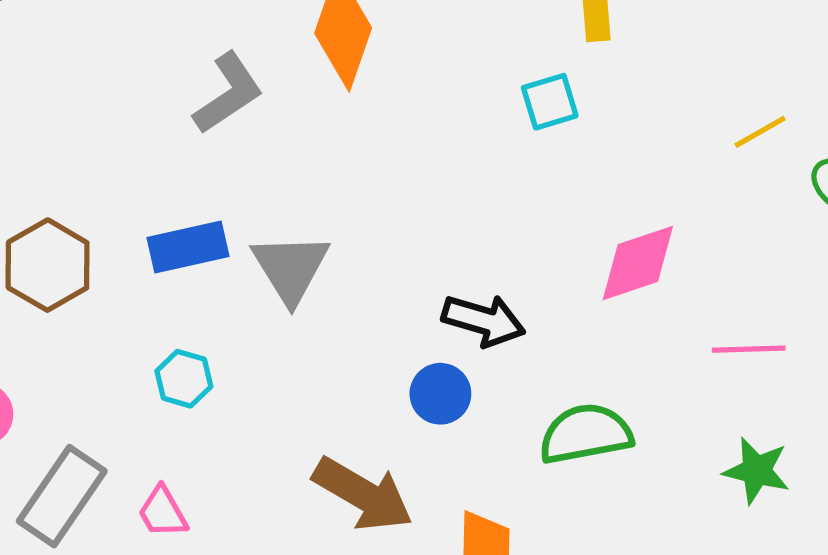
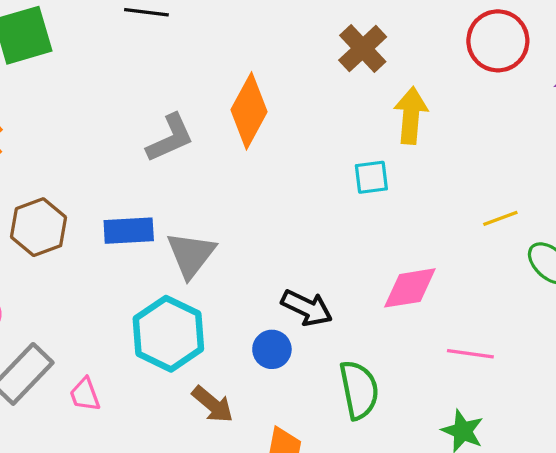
cyan hexagon: (184, 379) -> (168, 334), moved, size x2.0
green semicircle: (586, 434) -> (359, 390), turned 80
brown arrow: (363, 494) -> (213, 404), size x0.7

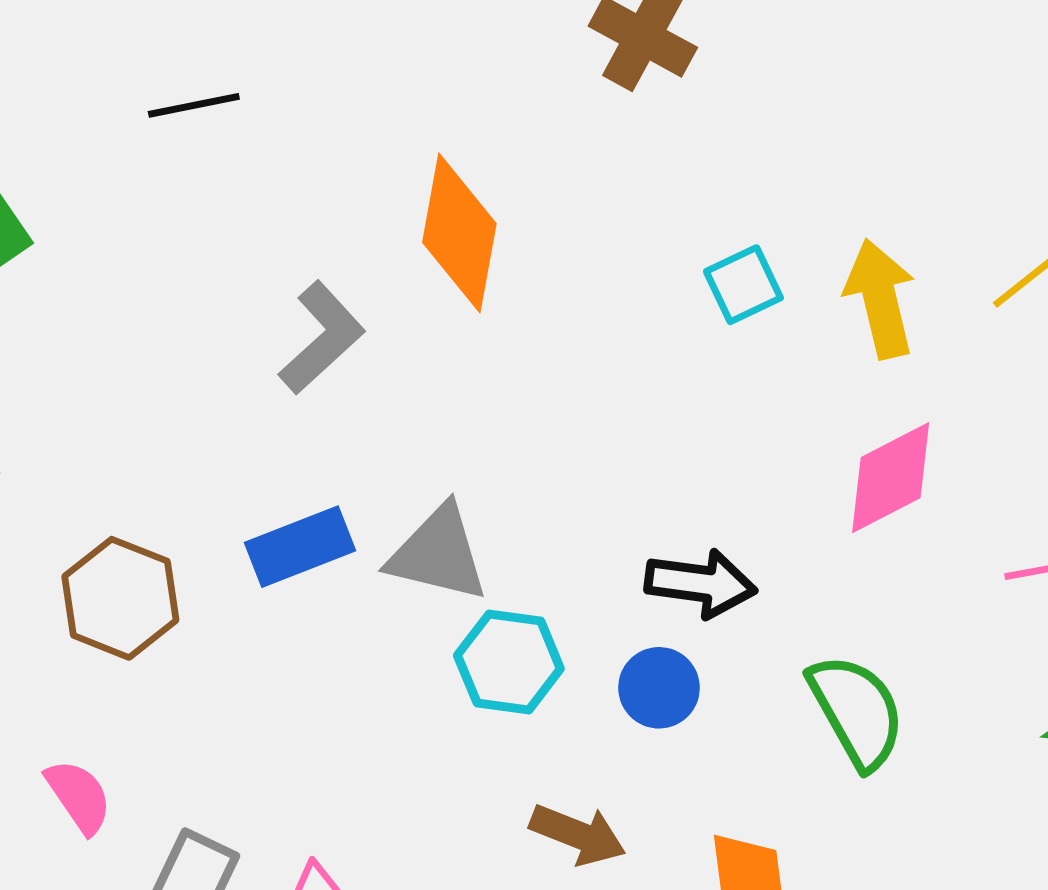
yellow arrow: (411, 115) -> (880, 299), moved
gray triangle: (191, 255) -> (438, 554), turned -36
cyan hexagon: (168, 334) -> (509, 662), moved, size x0.7

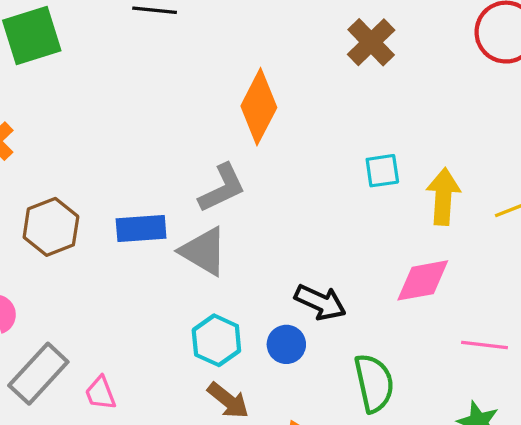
gray L-shape: (322, 338) -> (222, 188), moved
cyan hexagon: (509, 662) -> (216, 340), moved

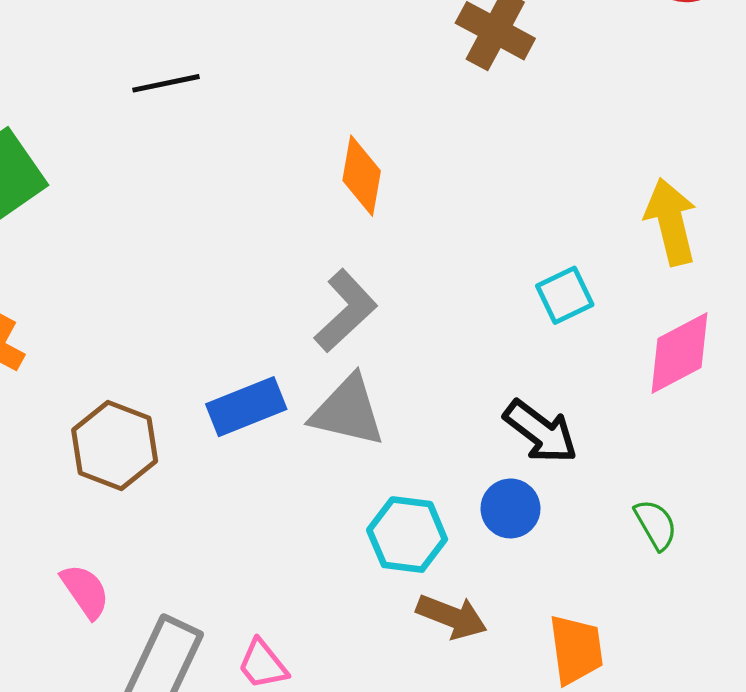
orange diamond: (259, 107) -> (362, 176), size x0.7
cyan square: (382, 171) -> (565, 295), moved
black arrow: (320, 302) -> (541, 432), turned 30
green semicircle: (374, 383) -> (656, 525), size x0.6

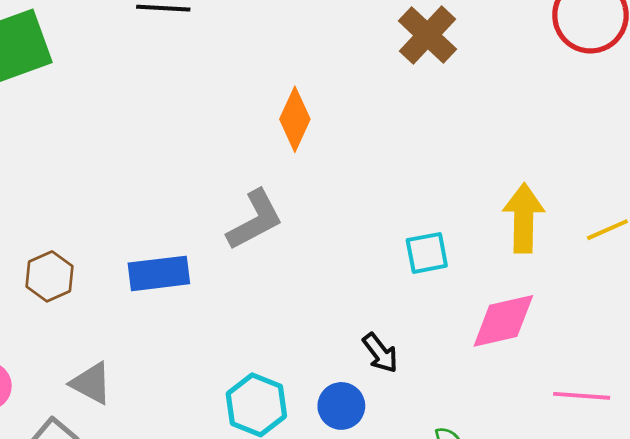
gray triangle: (348, 411) -> (91, 383), moved, size x0.7
black arrow: (541, 432) -> (380, 353), size x0.7
brown hexagon: (115, 446) -> (49, 276), size x0.7

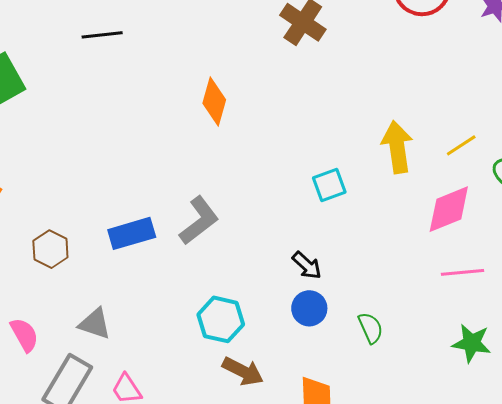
gray L-shape: (255, 220) -> (199, 221), moved
pink diamond: (503, 321) -> (449, 209), moved
blue circle: (341, 406) -> (309, 308), moved

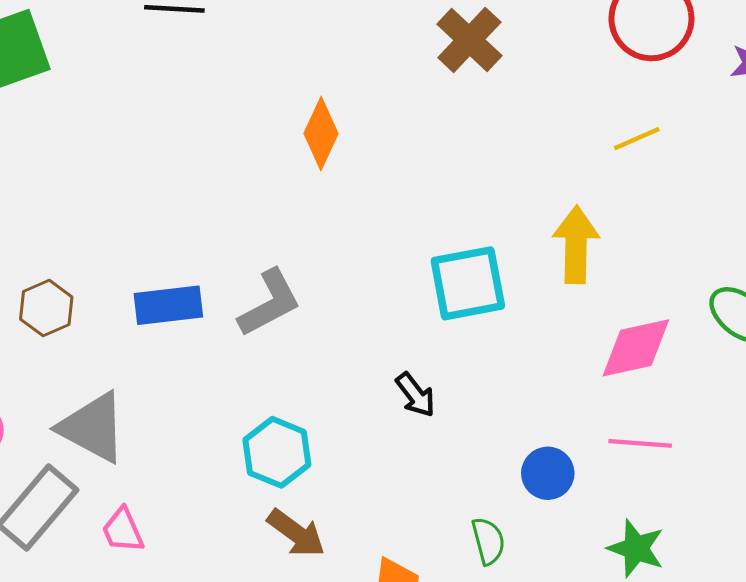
yellow line: (461, 145) -> (637, 139), moved
cyan square: (329, 185) -> (468, 283), size x1.6
blue circle: (309, 308) -> (548, 473), moved
gray triangle: (95, 324) -> (93, 427), size x1.5
green semicircle: (371, 328) -> (488, 541), moved

